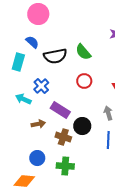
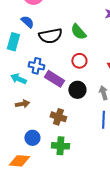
blue cross: (41, 86) -> (36, 66), turned -35
purple rectangle: (60, 110) -> (54, 79), moved
brown arrow: (38, 124) -> (22, 104), moved
black circle: (82, 126) -> (77, 90), moved

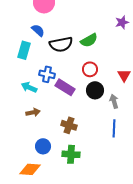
green semicircle: (78, 32) -> (89, 40), turned -78
black circle: (77, 90) -> (95, 90), moved

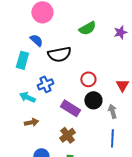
green semicircle: (89, 40) -> (87, 28), moved
blue cross: (47, 74) -> (45, 84), turned -35
purple rectangle: (65, 87) -> (70, 108), moved
brown cross: (69, 125) -> (67, 135), turned 35

